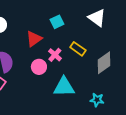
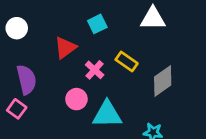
white triangle: (97, 18) -> (153, 18), turned -36
pink circle: (39, 67) -> (76, 99), moved

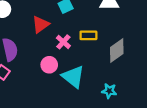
yellow rectangle: (127, 62) -> (88, 35), turned -35
cyan triangle: (107, 114) -> (73, 77), turned 40

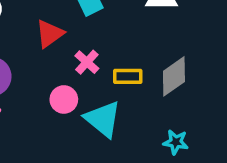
yellow rectangle: (88, 35) -> (128, 76), moved
cyan star: (109, 91) -> (176, 142), moved

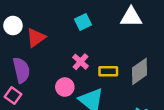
red triangle: (50, 34) -> (36, 38), moved

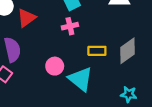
pink cross: (81, 62) -> (70, 26), moved, turned 35

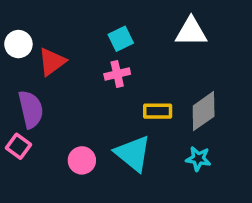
pink circle: (55, 66) -> (82, 160), moved
cyan star: (129, 94) -> (198, 159), moved

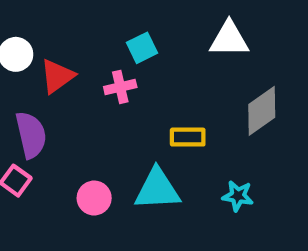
pink cross: (117, 74) -> (120, 87), moved
gray diamond: (204, 111) -> (262, 111), moved
cyan triangle: (133, 153) -> (157, 189), turned -42

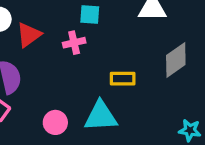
cyan square: (142, 48) -> (90, 15), turned 30
cyan star: (238, 196) -> (190, 130), moved

